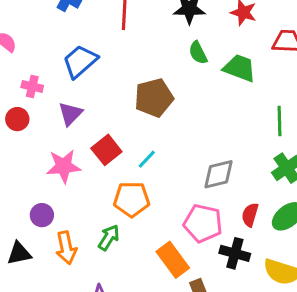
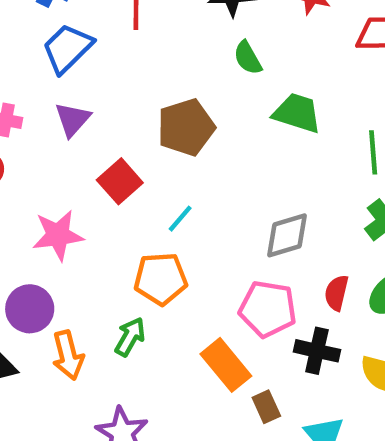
blue trapezoid: (80, 61) -> (67, 48), moved
green trapezoid: (240, 68) -> (297, 113), moved
purple triangle: (70, 114) -> (73, 119), moved
red square: (106, 150) -> (120, 181), moved
purple circle: (42, 215) -> (30, 309), size x1.4

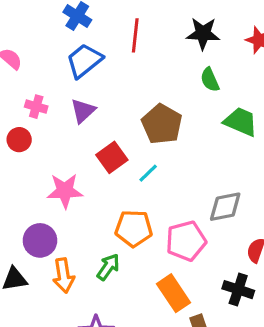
brown pentagon: (186, 127) -> (162, 124), turned -30
cyan line: (180, 219) -> (148, 173), moved
pink pentagon: (268, 309) -> (186, 241), moved, turned -30

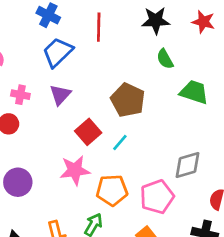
pink star: (65, 191) -> (75, 170), moved
purple circle: (40, 240) -> (18, 182), moved

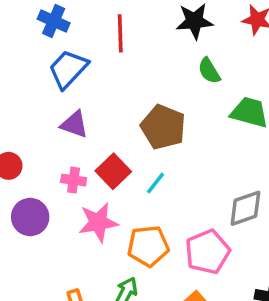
pink cross: (20, 95) -> (74, 180), moved
purple triangle: (60, 95) -> (74, 124), turned -50
purple circle: (18, 182) -> (30, 217), moved

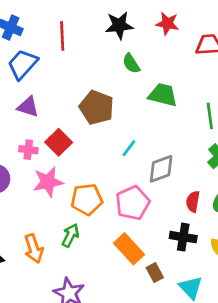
cyan line: (155, 183) -> (129, 148), moved

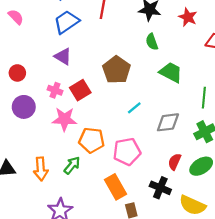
gray diamond: (161, 169) -> (168, 122), moved

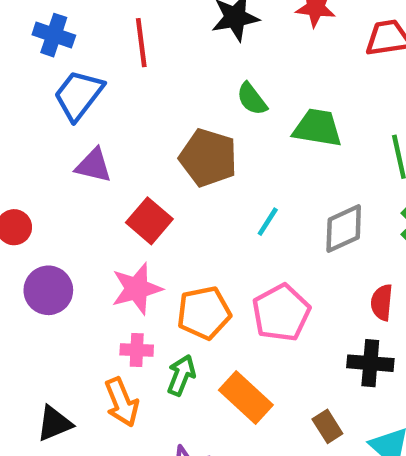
green semicircle: (152, 42) -> (252, 99), moved
pink cross: (55, 90) -> (137, 350), moved
orange rectangle: (116, 187) -> (246, 397), moved

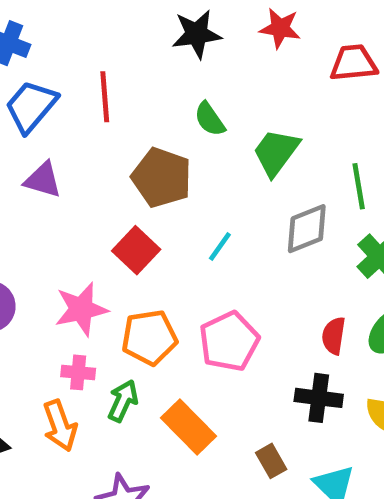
red line: (141, 43) -> (105, 97), moved
green trapezoid: (317, 128) -> (276, 152), turned -66
red square: (149, 221) -> (136, 250), moved
gray diamond: (344, 229) -> (307, 229), moved

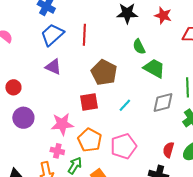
green semicircle: (210, 119) -> (139, 47), moved
green trapezoid: (276, 152) -> (154, 68), turned 75
red square: (136, 250) -> (89, 102), turned 30
orange pentagon: (149, 337) -> (90, 140), turned 30

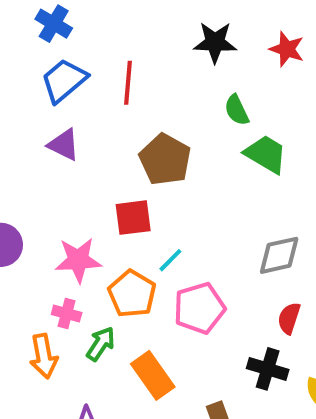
gray diamond: (163, 103) -> (279, 255), moved
cyan line: (125, 105) -> (170, 260), moved

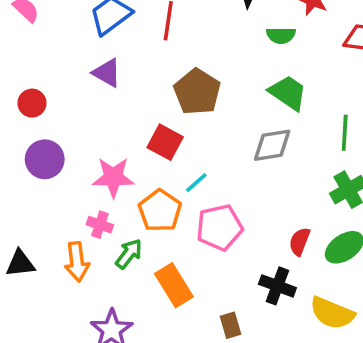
green semicircle: (237, 110) -> (281, 35), moved, turned -68
red square: (133, 218) -> (165, 142), turned 32
gray diamond: (279, 255) -> (272, 145), moved

